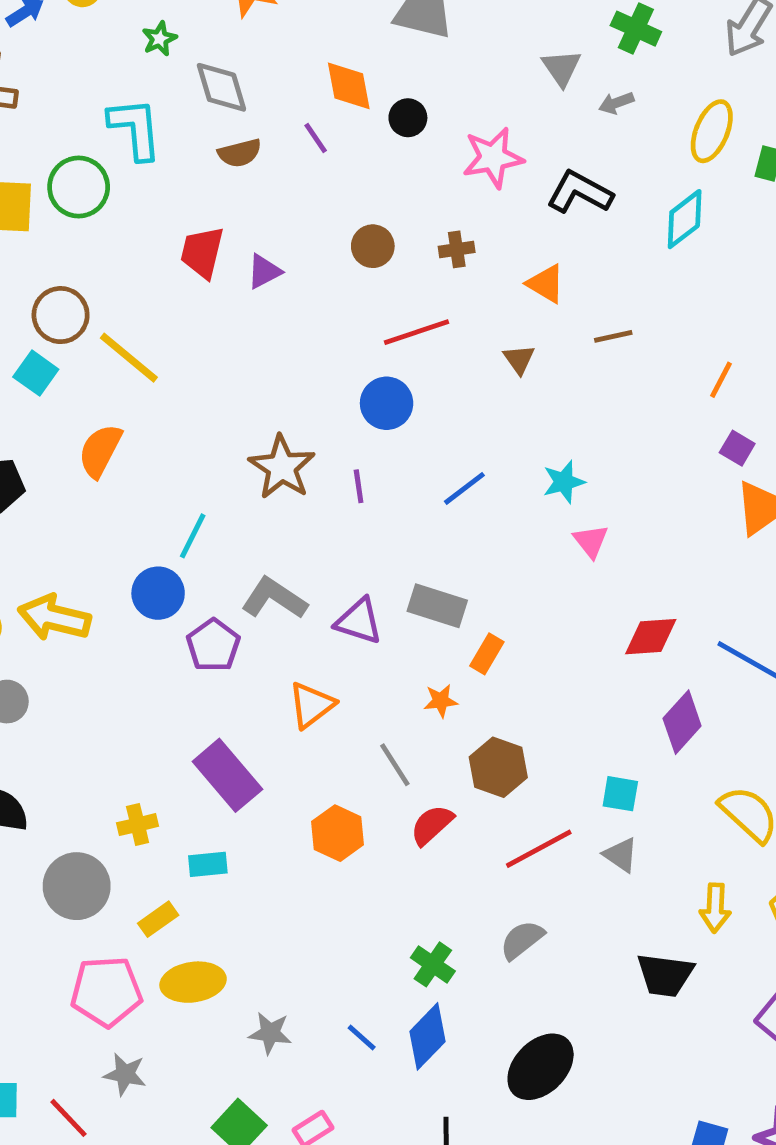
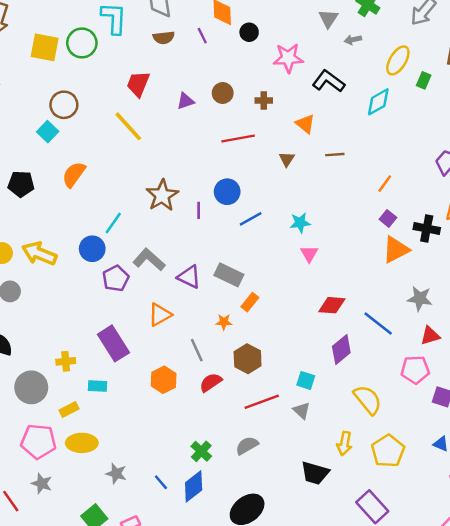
purple triangle: (264, 271) -> (185, 101), moved
yellow line: (129, 358) -> (128, 126), moved
blue circle: (387, 403) -> (227, 192), moved

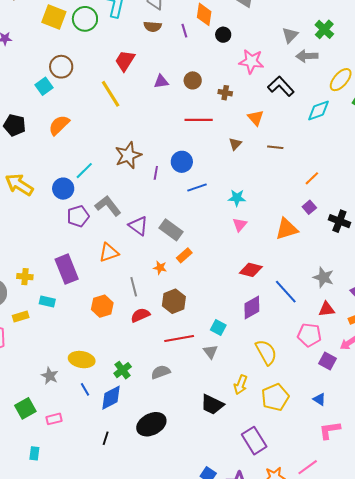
gray arrow: (353, 40) -> (307, 56), size x1.5
orange triangle: (396, 250) -> (287, 229), moved
yellow ellipse: (82, 443) -> (82, 360), moved

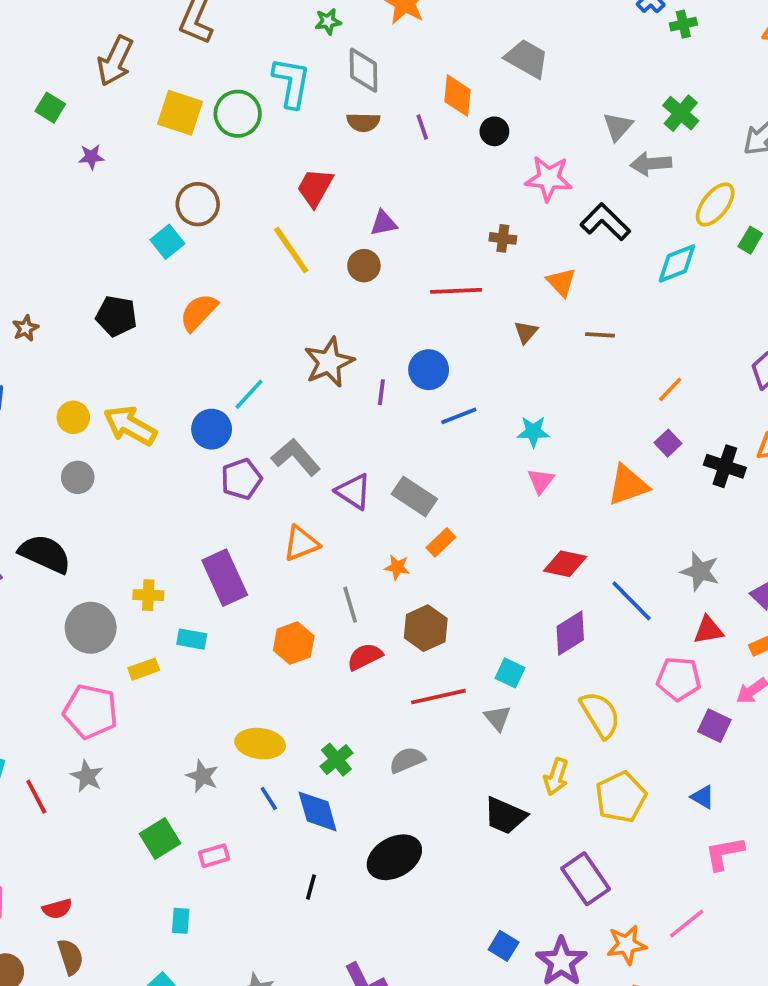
brown circle: (193, 80) -> (364, 266), moved
blue diamond: (111, 398) -> (318, 811), turned -76

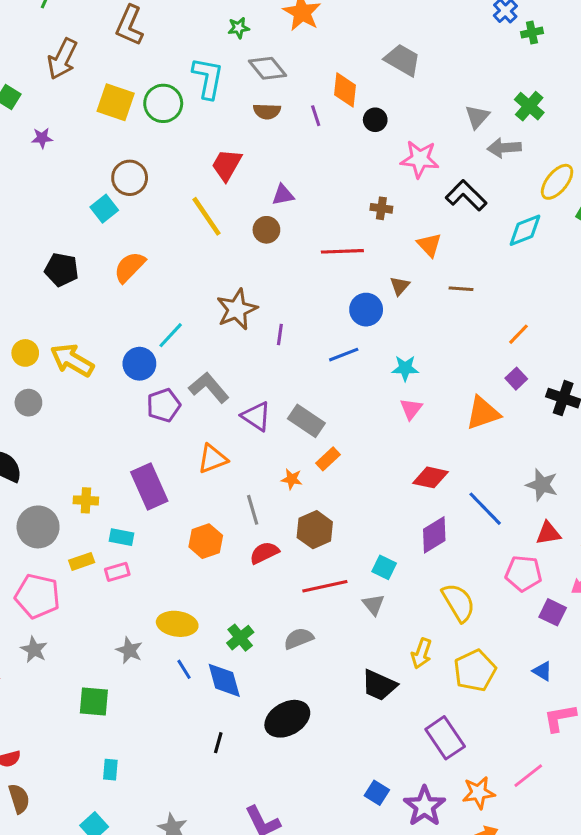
gray diamond: (364, 70) -> (268, 68), turned -39
blue circle: (429, 370) -> (366, 310), moved
green square: (160, 838) -> (94, 701), turned 36
pink rectangle: (214, 856) -> (117, 572), moved

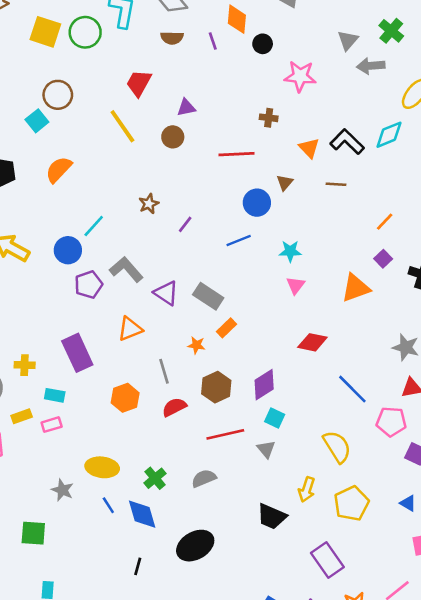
black L-shape: (466, 195) -> (347, 142), moved
brown star: (237, 309) -> (149, 204), size x0.6
purple line: (280, 335) -> (185, 224), turned 30
blue line: (485, 509) -> (352, 389), moved
purple diamond: (434, 535) -> (264, 385), moved

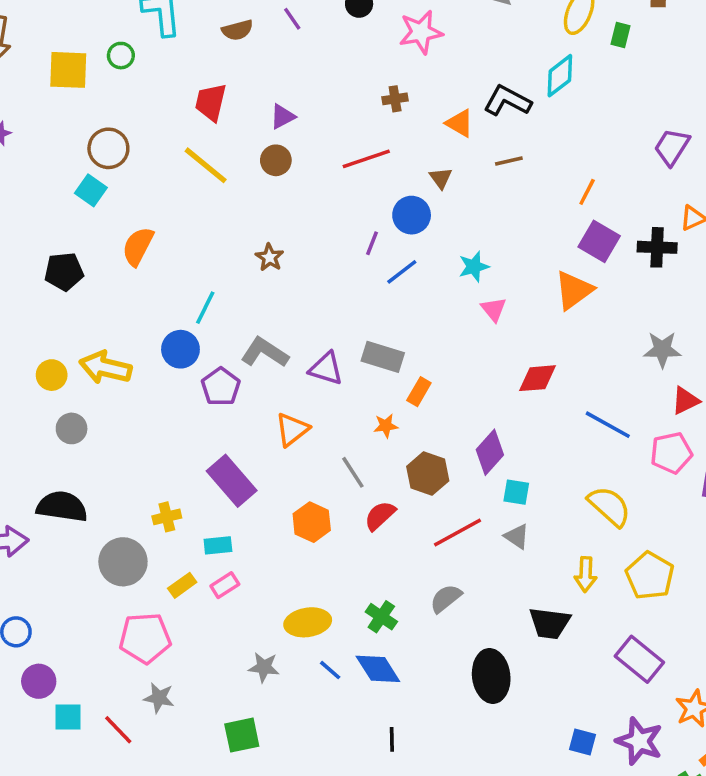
green circle: (85, 32) -> (121, 56), size x0.6
purple line: (185, 224) -> (372, 243), moved
purple square: (383, 259) -> (599, 241), size x1.6
black ellipse: (195, 546) -> (491, 676), moved, turned -51

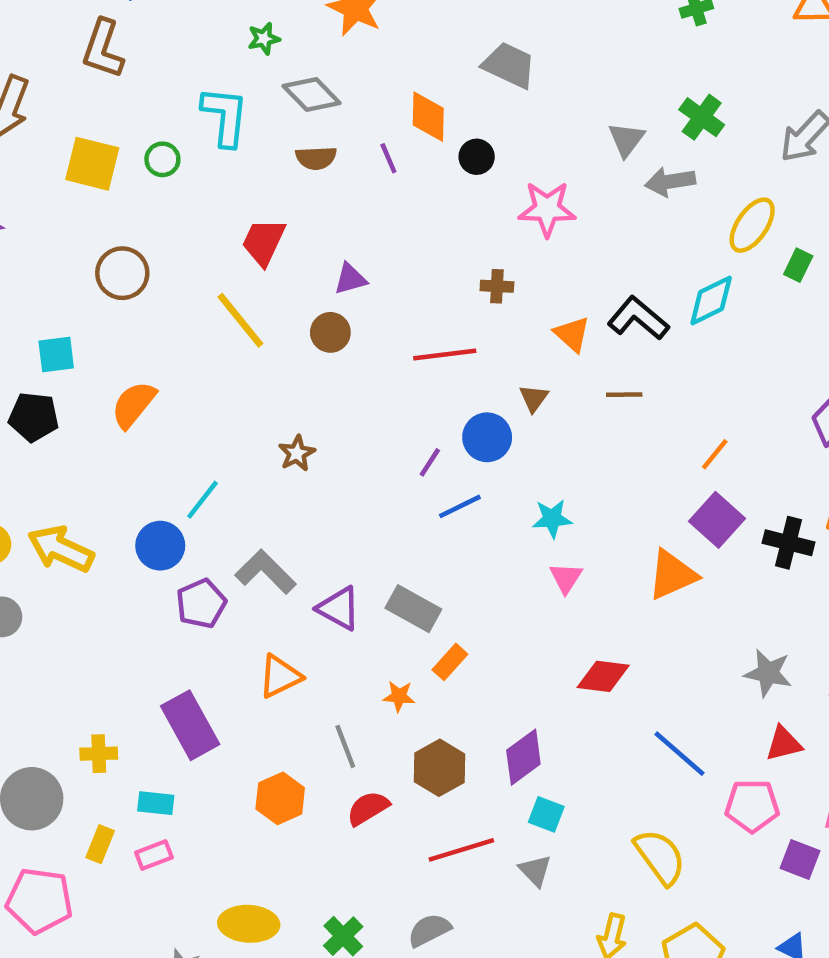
cyan square: (91, 190) -> (56, 354), moved, turned 36
yellow rectangle: (182, 585) -> (100, 844), turned -44

